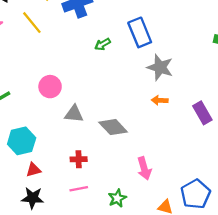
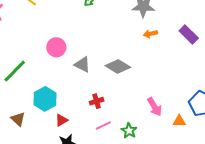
gray triangle: (74, 114) -> (82, 64), turned 36
pink arrow: (144, 168) -> (155, 107), moved
green star: (117, 198) -> (129, 131), moved

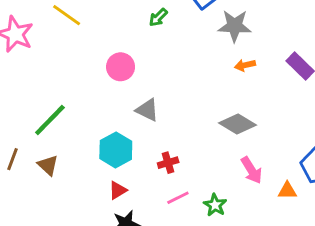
pink circle: (56, 47) -> (121, 67), moved
gray diamond: (118, 67) -> (237, 124), moved
cyan hexagon: (45, 99) -> (116, 150), moved
brown triangle: (18, 119) -> (48, 165), moved

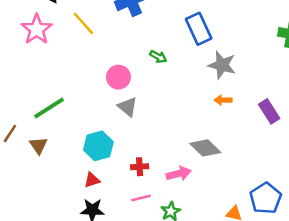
green arrow: (158, 17) -> (158, 57), moved, turned -119
gray triangle: (147, 110) -> (128, 107), moved
pink arrow: (252, 170) -> (179, 174), moved, turned -85

